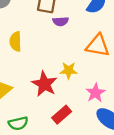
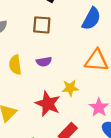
purple semicircle: (61, 21) -> (44, 62), moved

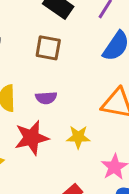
red star: (48, 104) -> (31, 138), moved, turned 30

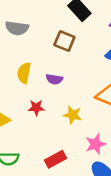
red star: (31, 138) -> (36, 108), size x0.6

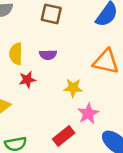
red star: (36, 108) -> (27, 80), moved
pink star: (96, 144) -> (88, 114), moved

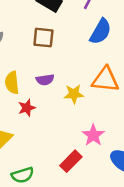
yellow star: (73, 88) -> (74, 94), moved

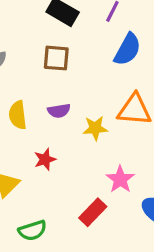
red star: (27, 108) -> (45, 159), moved

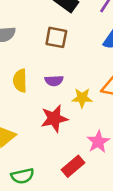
red star: (45, 159) -> (54, 119), moved, size x1.5

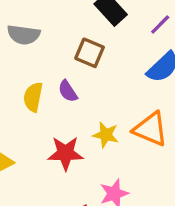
purple semicircle: (54, 81) -> (68, 91), moved, turned 48

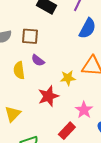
brown square: (90, 53) -> (30, 36), moved

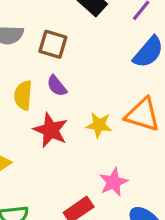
red star: (48, 96) -> (51, 130), moved, turned 30

